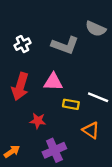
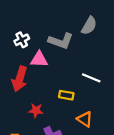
gray semicircle: (96, 29) -> (89, 26), turned -84
pink triangle: (53, 82) -> (39, 59), moved
white line: (98, 97) -> (91, 78), moved

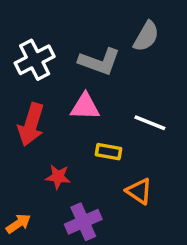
white cross: (22, 40) -> (35, 60), size x1.5
pink triangle: (39, 59) -> (85, 107), moved

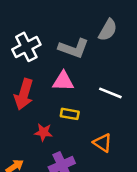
yellow rectangle: (108, 152) -> (70, 114), moved

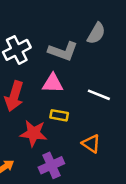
red star: (43, 132) -> (33, 133), size x1.5

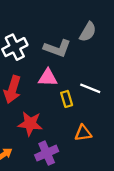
yellow rectangle: (59, 115) -> (67, 99), moved, turned 63
orange triangle: (91, 144) -> (83, 133), turned -42

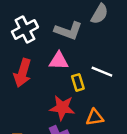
red star: (30, 124) -> (62, 108), moved

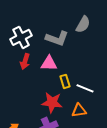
white line: (102, 72) -> (85, 88), moved
red arrow: (23, 73) -> (25, 61), moved, size x0.7

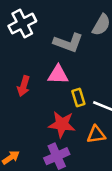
white cross: (21, 37) -> (22, 24), moved
red arrow: (25, 61) -> (24, 86), moved

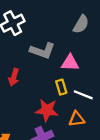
gray L-shape: (68, 43) -> (42, 51), moved
pink triangle: (58, 75) -> (70, 63), moved

